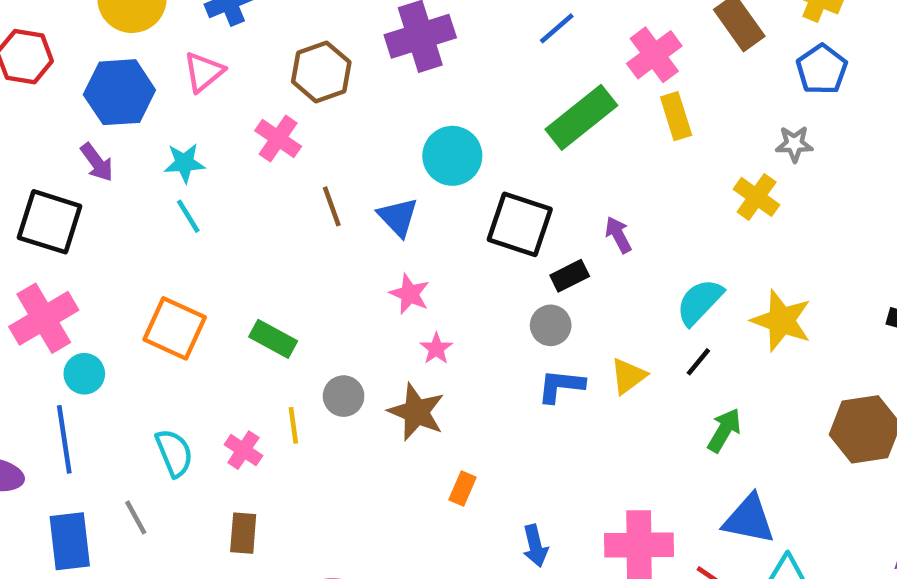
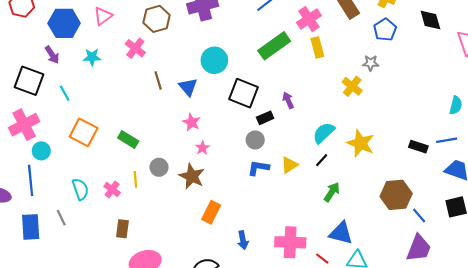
cyan line: (188, 216) -> (65, 93), moved
orange rectangle: (463, 488) -> (211, 212), size x1.5
brown rectangle: (243, 533) -> (122, 229), moved

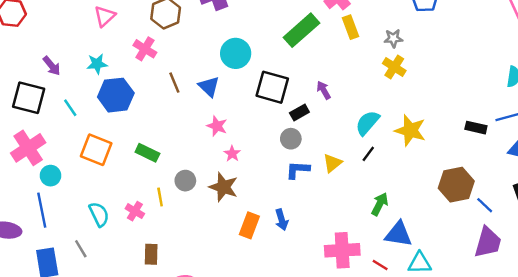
blue hexagon: (64, 23) -> (116, 95), moved
gray star: (371, 63) -> (393, 38), moved
green arrow: (332, 192) -> (380, 204), moved
blue arrow: (243, 240) -> (282, 220), moved

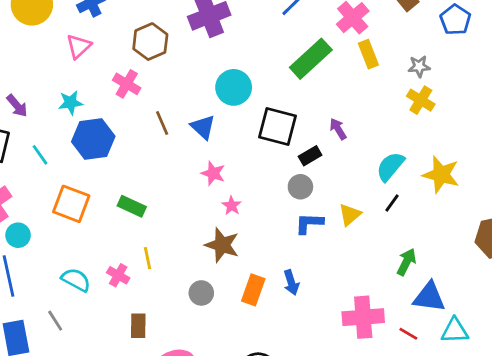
gray circle: (185, 181) -> (201, 293), moved
cyan semicircle: (99, 214) -> (76, 280), turned -35

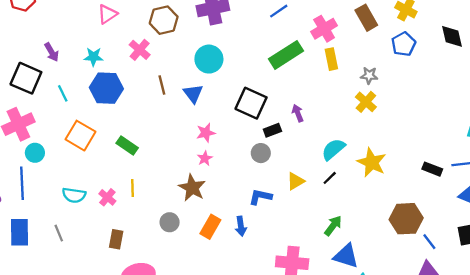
cyan circle: (234, 87) -> (209, 59), moved
pink star: (213, 173) -> (206, 133), moved, turned 30
blue L-shape: (309, 223) -> (260, 197), moved
cyan semicircle: (76, 280) -> (74, 195), turned 150
gray line: (55, 321) -> (59, 233), moved

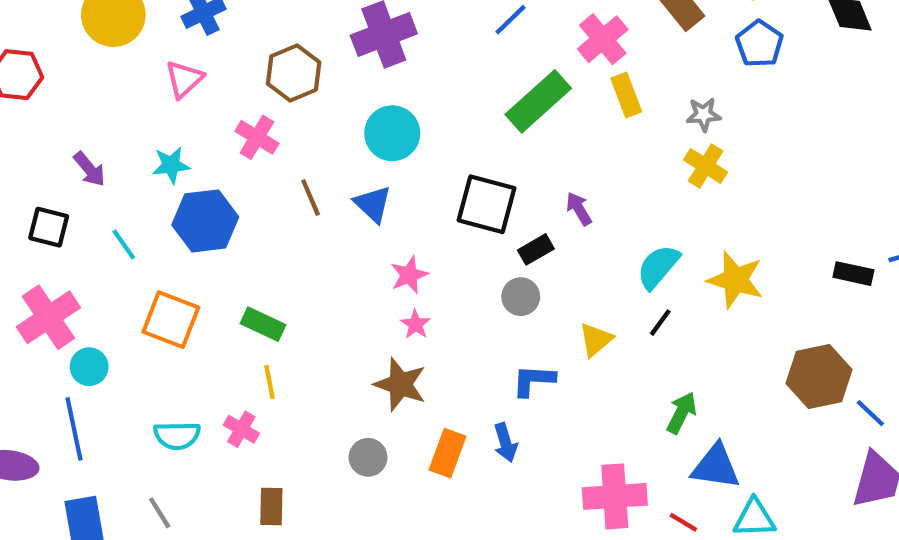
black square: (26, 78) -> (49, 227), size x0.7
yellow line: (132, 188) -> (269, 382), moved

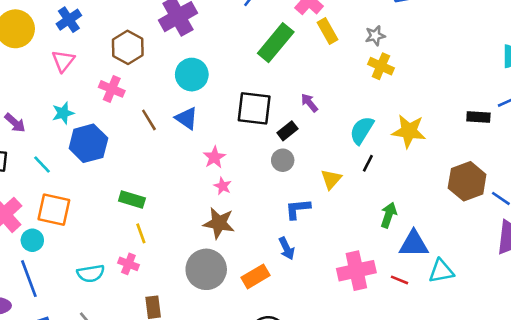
orange square: (171, 320) -> (54, 210), moved
orange rectangle: (447, 453) -> (255, 276), moved, turned 48
gray circle: (368, 457) -> (206, 269), size x1.8

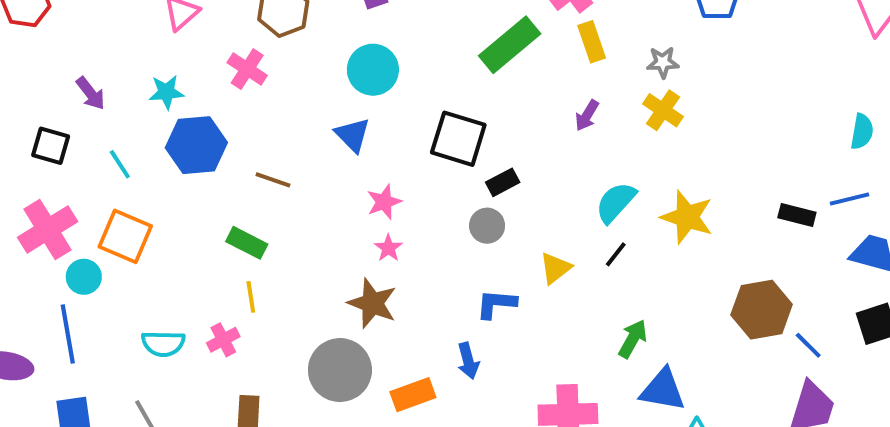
purple arrow: (309, 103) -> (587, 115), moved, turned -120
brown line: (149, 120) -> (273, 180), moved, turned -50
pink cross: (128, 264) -> (223, 340), turned 30

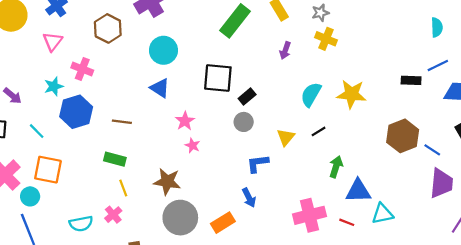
pink cross: (247, 69) -> (82, 69), moved
black line: (616, 254) -> (319, 131), moved, turned 32
brown star: (372, 303) -> (167, 182), moved

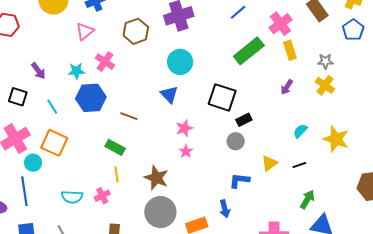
cyan semicircle: (311, 94) -> (300, 131), size x0.7

